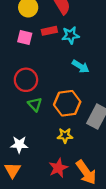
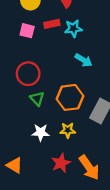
white star: (19, 144) -> (41, 132), moved
orange triangle: (13, 170) -> (15, 165), turned -30

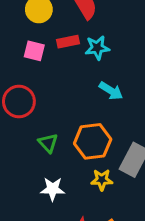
red circle: (28, 74) -> (19, 101), moved
yellow star: (68, 130) -> (102, 180), moved

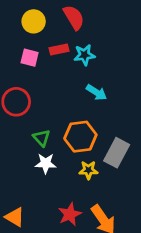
white star: (53, 189) -> (46, 163), moved

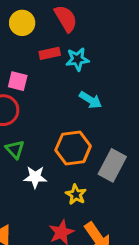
pink square: (30, 58) -> (18, 81), moved
green triangle: (42, 138) -> (15, 149), moved
yellow star: (88, 170) -> (76, 195), moved, turned 30

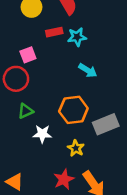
pink square: (18, 81) -> (28, 55), turned -35
green triangle: (15, 149) -> (26, 111), turned 49
gray rectangle: (112, 165) -> (106, 124), turned 40

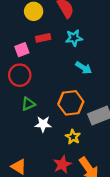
red rectangle: (54, 32) -> (43, 38), moved
pink square: (28, 55) -> (22, 50), moved

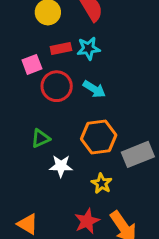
cyan star: (74, 38) -> (88, 48), moved
cyan arrow: (84, 68) -> (94, 89), moved
red circle: (20, 75) -> (57, 86), moved

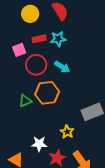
orange hexagon: (99, 137) -> (47, 93), moved
white star: (61, 166) -> (39, 144), moved

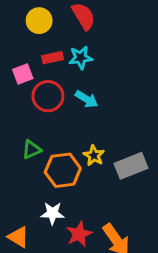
orange hexagon: (47, 93) -> (63, 170), moved
yellow star: (67, 132) -> (94, 155), moved

